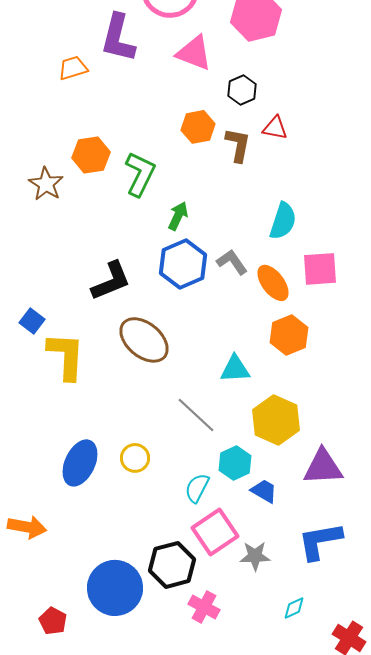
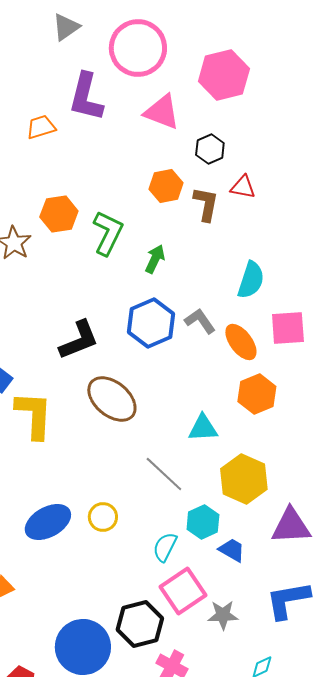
green arrow: (178, 216) -> (155, 259), moved
blue ellipse: (80, 463) -> (48, 522), turned 36

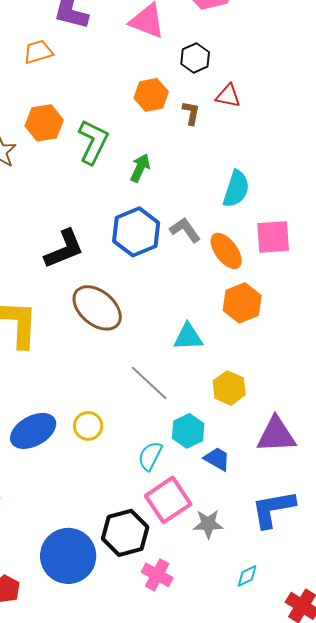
orange trapezoid: (41, 127) -> (38, 52), moved
brown L-shape: (206, 204) -> (191, 113), size x0.7
yellow hexagon: (244, 479) -> (229, 388), size x0.7

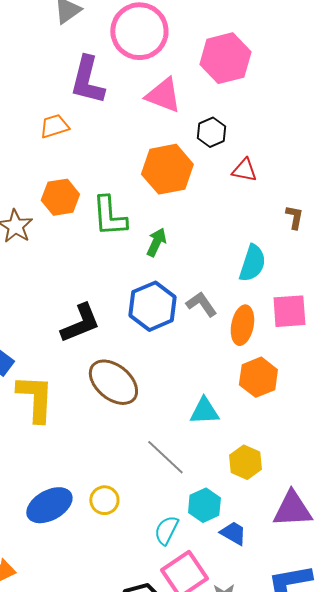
orange hexagon: (151, 95) -> (167, 169), size x1.5
brown L-shape: (191, 113) -> (294, 217), moved
green L-shape: (93, 142) -> (109, 216), turned 150
orange ellipse: (226, 251) -> (242, 325), turned 48

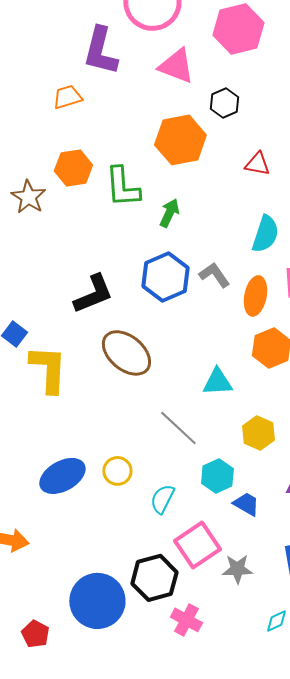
red triangle: (244, 170) -> (257, 164), moved
cyan semicircle: (166, 530) -> (162, 499), moved

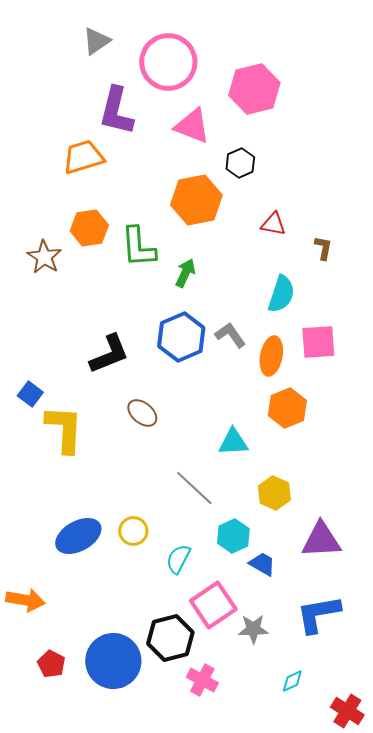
orange trapezoid: (67, 97) -> (83, 157), size x1.4
brown ellipse: (126, 353) -> (142, 413), size x0.6
red pentagon: (35, 634) -> (51, 664), moved

